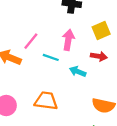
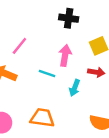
pink line: (31, 41) -> (19, 46), moved
cyan arrow: (78, 72) -> (75, 88), turned -91

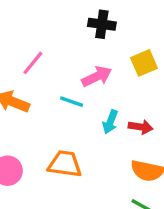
pink arrow: (65, 55) -> (97, 76), turned 55
red arrow: (96, 72) -> (141, 127), moved

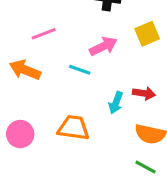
pink line: (33, 63) -> (44, 34), turned 30
cyan arrow: (110, 122) -> (116, 103), moved

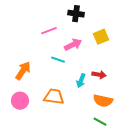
pink line: (44, 34) -> (49, 31), moved
orange arrow: (25, 70) -> (23, 71), moved, turned 102

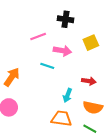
pink arrow: (73, 45) -> (62, 51), turned 36
cyan arrow: (81, 81) -> (68, 95), moved
orange trapezoid: (54, 97) -> (61, 119), moved

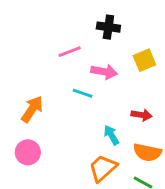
cyan arrow: (68, 95) -> (111, 135), turned 128
orange trapezoid: (61, 119) -> (103, 168), turned -50

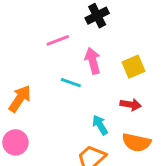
black cross: (108, 27) -> (97, 16), turned -35
yellow square: (144, 60) -> (134, 67), moved
pink arrow: (104, 72) -> (93, 61), turned -115

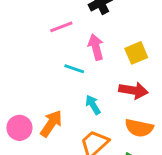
orange arrow: (20, 99) -> (51, 124), moved
red arrow: (131, 105) -> (133, 90), size x1.4
cyan arrow: (100, 125) -> (93, 105), moved

